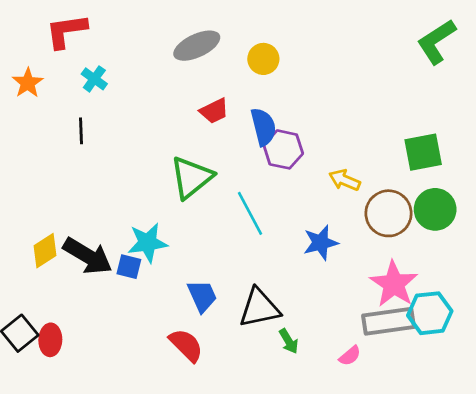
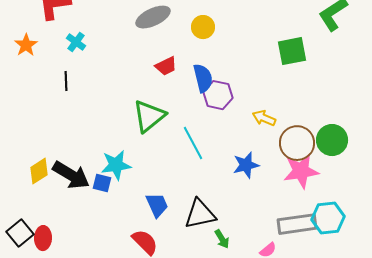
green square: (423, 152) -> (292, 51), moved
pink star: (394, 284) -> (301, 171), moved, turned 30

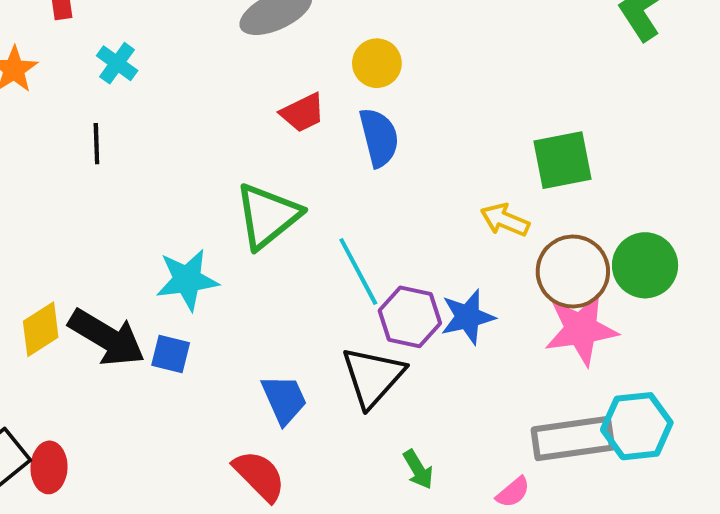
yellow circle: (203, 27) -> (377, 63), moved
green square: (292, 51) -> (563, 160), moved
purple hexagon: (218, 95) -> (410, 317), moved
cyan star: (116, 165) -> (187, 280), moved
black triangle: (200, 214) -> (373, 377), moved, turned -36

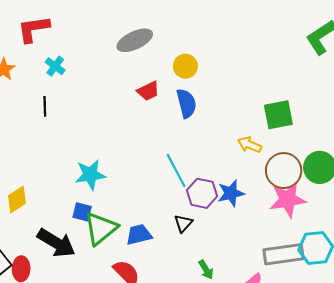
green triangle: (268, 216) -> (101, 228), moved
black arrow: (107, 337) -> (56, 243), moved
black triangle: (373, 377) -> (183, 223), size x0.6
blue trapezoid: (284, 399) -> (139, 235), turned -80

